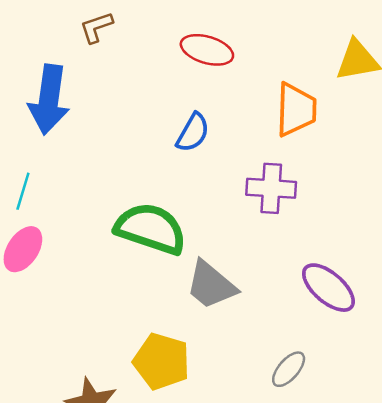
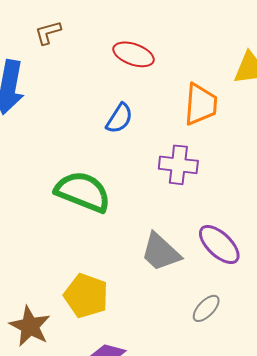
gray trapezoid: (211, 285) -> (161, 252), moved
gray ellipse: (289, 369) -> (206, 308), moved

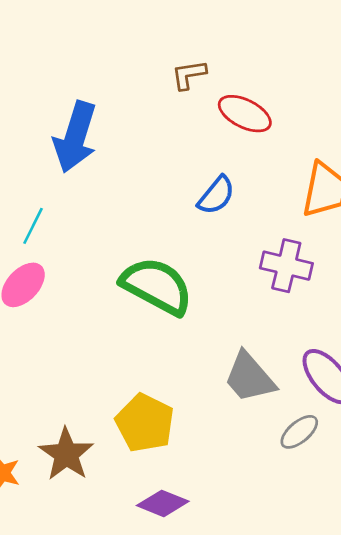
brown L-shape: (48, 33) -> (189, 75), moved
gray ellipse: (206, 308) -> (299, 432), moved

